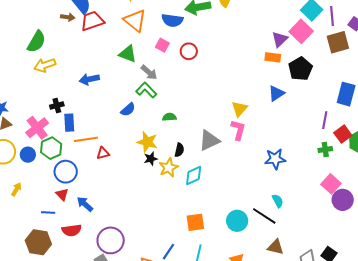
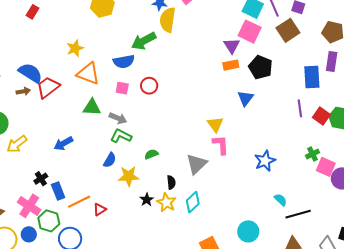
yellow star: (147, 142) -> (129, 176), moved
green cross: (325, 150) -> (312, 154), moved
black line: (264, 216) -> (298, 214), moved, turned -30

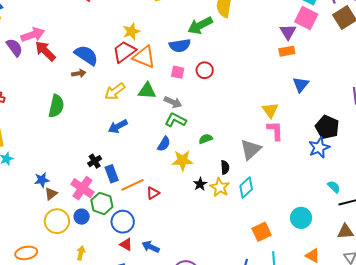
black pentagon: (261, 67) -> (327, 127), moved
red trapezoid: (48, 87) -> (124, 52), moved
yellow arrow: (17, 144) -> (115, 91), moved

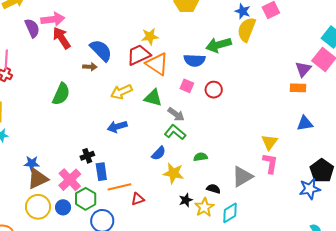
blue triangle: (301, 85) -> (305, 123), turned 30
black semicircle: (225, 167) -> (213, 189), turned -80
brown triangle: (51, 194) -> (38, 179), size x1.6

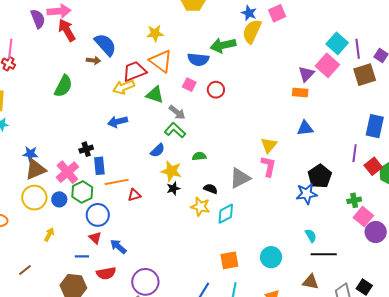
red trapezoid: (139, 55) -> (135, 71), moved
black star: (186, 200) -> (173, 188), moved
yellow star: (204, 207) -> (200, 207), turned -30

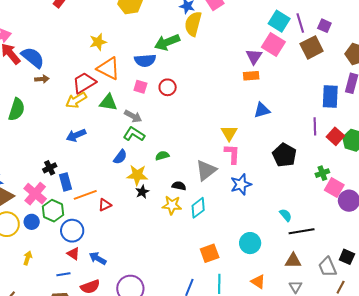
blue semicircle: (105, 45) -> (33, 58), moved
blue star: (307, 194) -> (241, 184), moved

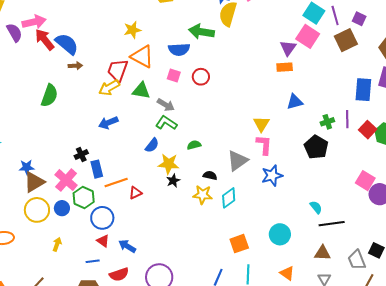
green arrow: (167, 42) -> (201, 32), turned 30
red trapezoid: (84, 83) -> (118, 70), turned -40
green cross: (322, 173) -> (327, 122), moved

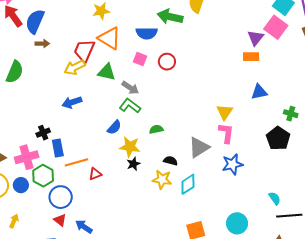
blue semicircle: (67, 44) -> (35, 21), turned -110
green cross: (327, 122) -> (291, 114), turned 32
pink cross: (66, 180) -> (27, 157), turned 30

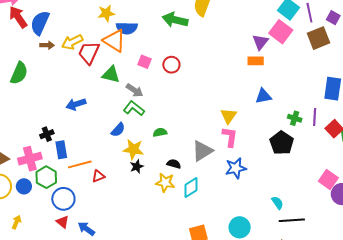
blue semicircle: (147, 33) -> (127, 28), moved
yellow arrow: (75, 67) -> (72, 42), moved

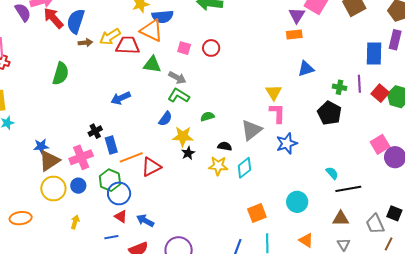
red trapezoid: (89, 53) -> (128, 45), turned 75
red triangle: (98, 176) -> (151, 167), size x1.5
green hexagon: (46, 177) -> (110, 180), moved
pink square: (328, 180) -> (380, 144), turned 30

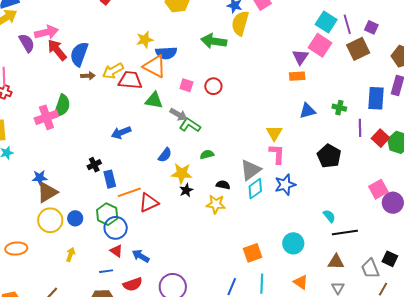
green cross: (340, 87) -> (339, 108), moved
green L-shape: (179, 96) -> (190, 125), moved
pink cross: (81, 157) -> (46, 117), moved
cyan diamond: (244, 168) -> (255, 189), moved

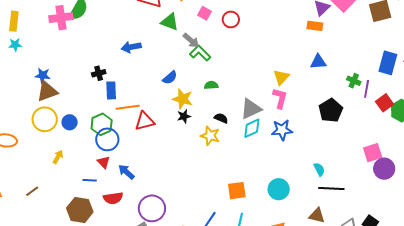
green cross: (339, 108) -> (354, 81), moved

